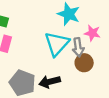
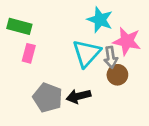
pink star: (92, 33) -> (127, 41), size x1.5

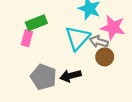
green rectangle: (19, 26) -> (36, 23), moved, turned -36
gray arrow: (111, 57) -> (99, 42), turned 114

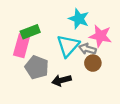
pink rectangle: (27, 38) -> (22, 46), size x1.5
gray pentagon: (43, 77) -> (37, 67), moved

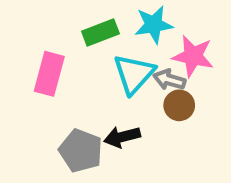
cyan star: (79, 19) -> (154, 25), turned -30
green rectangle: (30, 32) -> (100, 32), moved
gray pentagon: (37, 67) -> (81, 151), moved

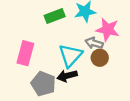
pink rectangle: (49, 74) -> (25, 53), moved
cyan triangle: (134, 74) -> (70, 55), moved

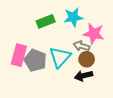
black arrow: (67, 76) -> (83, 76), moved
gray pentagon: (43, 84) -> (35, 60), moved

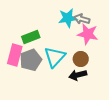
green rectangle: (46, 21) -> (31, 37), moved
gray arrow: (81, 46) -> (82, 19), moved
gray pentagon: (35, 60) -> (31, 60), turned 30

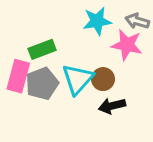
gray arrow: (82, 19) -> (137, 21), moved
brown circle: (81, 59) -> (103, 79), moved

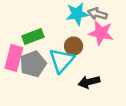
gray arrow: (137, 21) -> (97, 14), moved
brown circle: (103, 79) -> (74, 46), moved

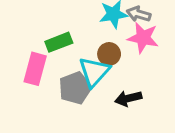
gray pentagon: (33, 64) -> (75, 88), moved

